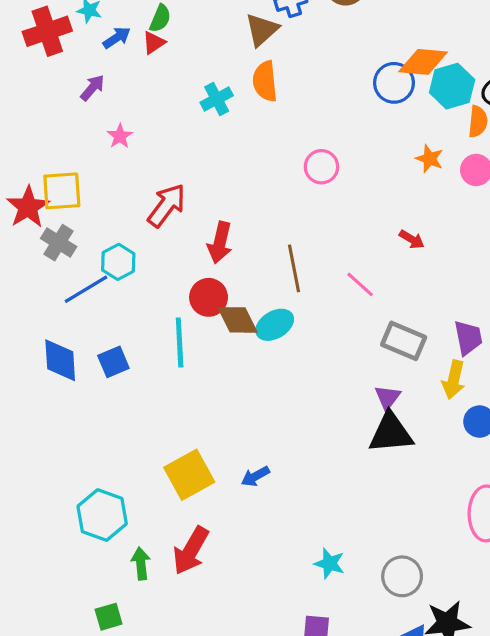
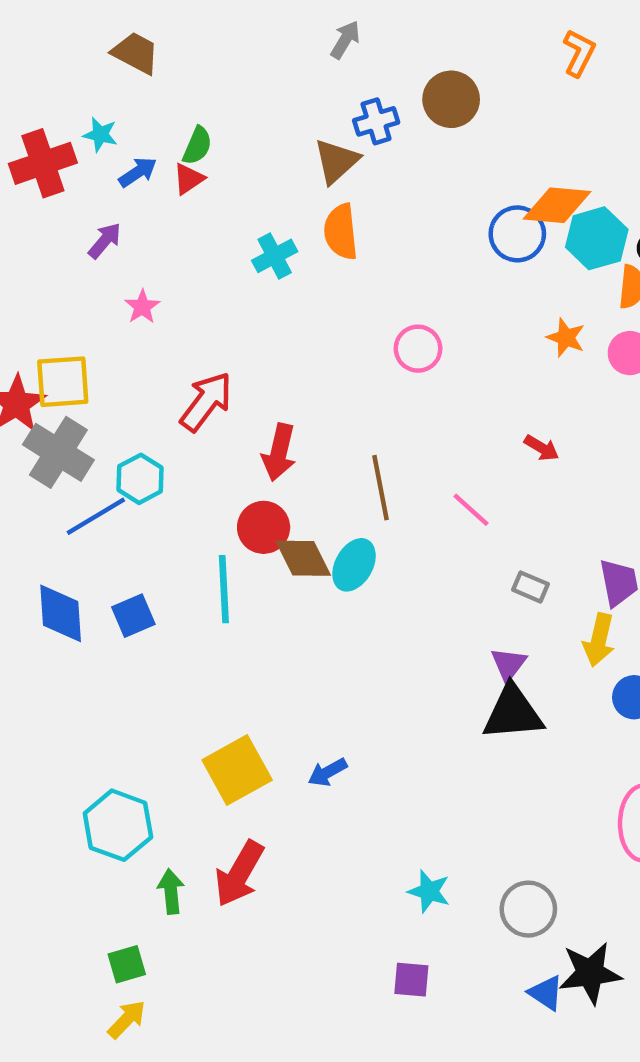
gray cross: (59, 243) -> (58, 452), size x1.4
cyan ellipse: (275, 325) -> (354, 565), turned -30
gray rectangle: (404, 341) -> (531, 587), size x0.6

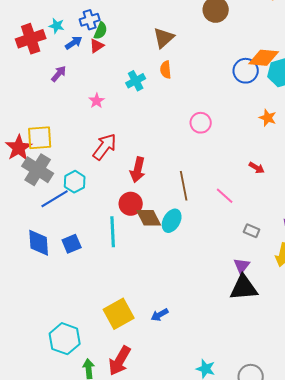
blue cross: (376, 121) -> (90, 20), moved
orange semicircle: (341, 232) -> (166, 70), size x0.7
pink star: (142, 307) -> (97, 101), moved

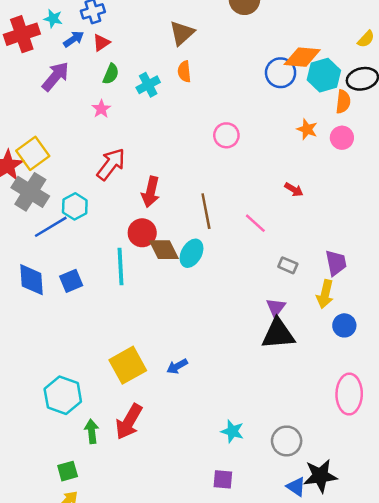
green semicircle: (101, 31) -> (111, 74), moved
purple arrow: (59, 74) -> (56, 76), size x1.5
yellow square: (40, 138) -> (33, 153), turned -32

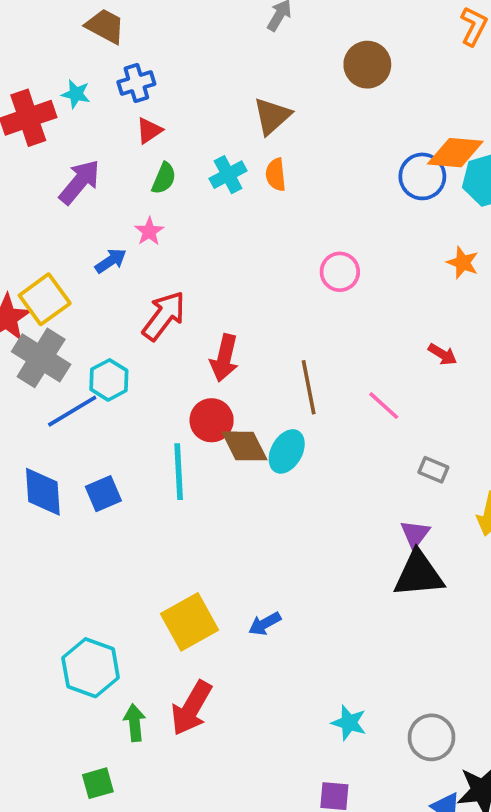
blue arrow: (74, 39) -> (111, 261), moved
cyan cross: (148, 85) -> (228, 175), moved

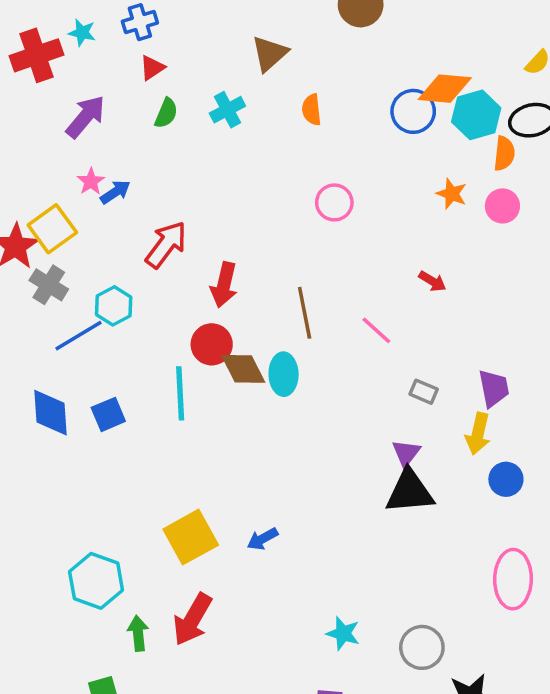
orange semicircle: (276, 175) -> (312, 110), moved
pink star: (149, 231) -> (91, 181), moved
gray cross: (41, 358) -> (49, 285), size x0.7
cyan ellipse: (287, 451) -> (284, 374), turned -30

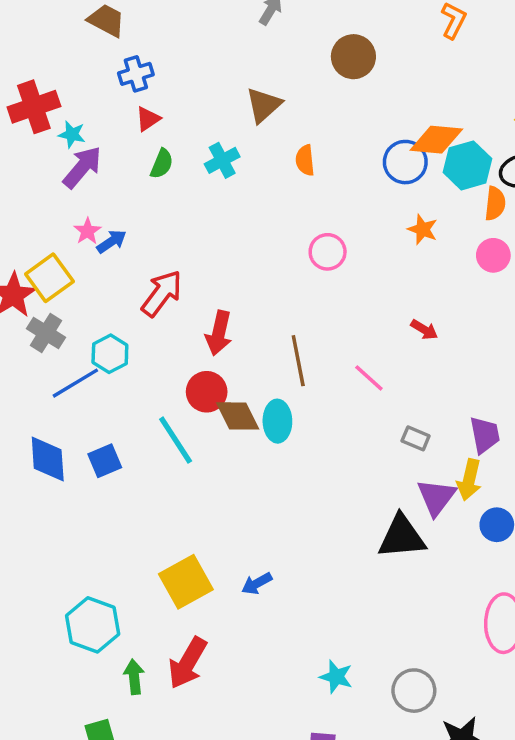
cyan star: (82, 33) -> (72, 134), moved
orange star: (452, 194) -> (423, 229), moved
cyan line: (180, 393) -> (176, 440), turned -30
purple triangle: (406, 453) -> (436, 497), moved, size x1.4

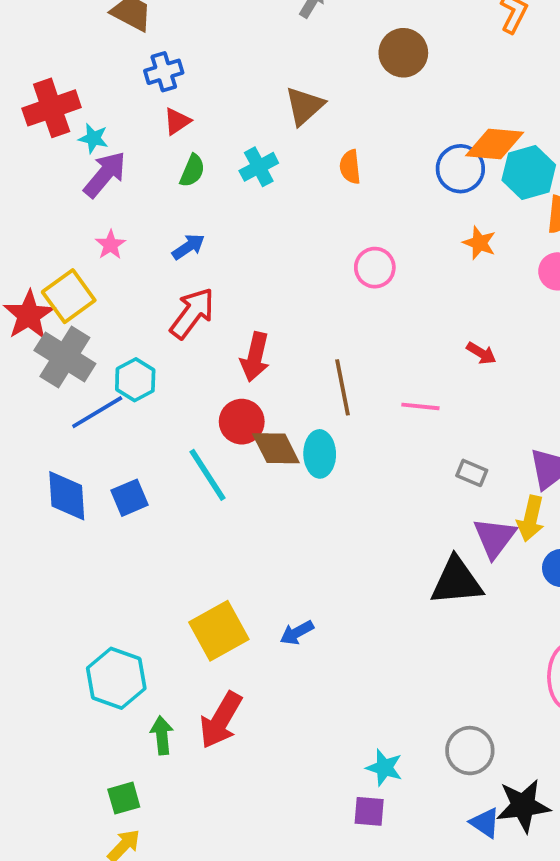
blue arrow: (112, 241) -> (188, 247), moved
gray cross: (46, 333) -> (65, 357), size x1.4
pink line: (369, 378) -> (420, 406), turned -36
cyan star: (336, 677) -> (384, 768), moved

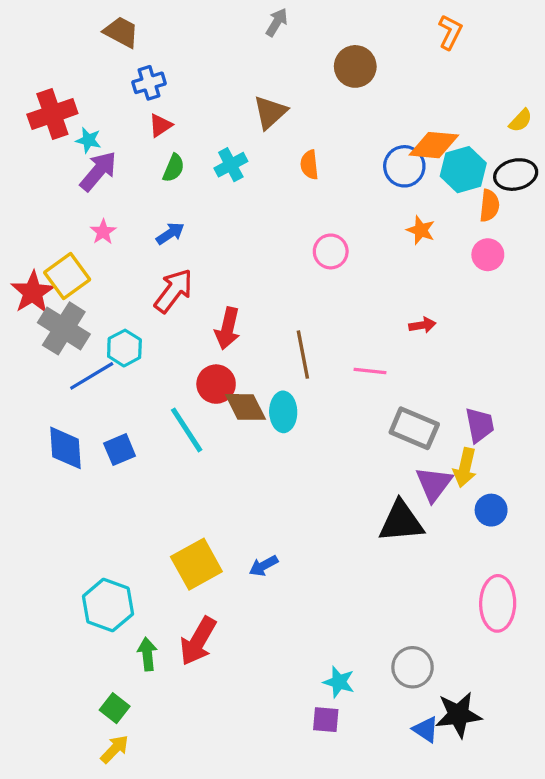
red arrow: (481, 353) -> (422, 325), turned -40
gray rectangle: (472, 473) -> (414, 428), size x1.8
green square: (124, 798) -> (115, 708), turned -36

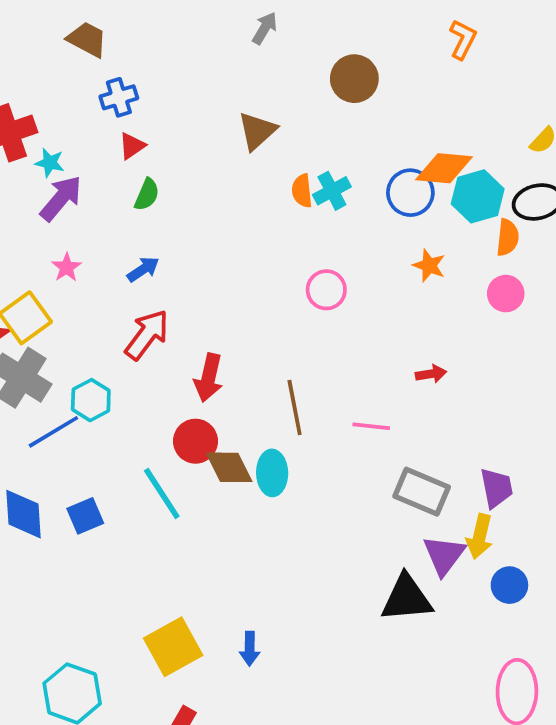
cyan cross: (231, 165) -> (332, 191), moved
blue arrow: (264, 566) -> (250, 649), turned -60

